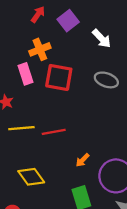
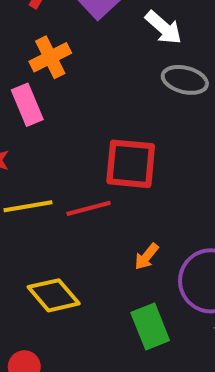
red square: (59, 77) -> (131, 164), moved
gray ellipse: (106, 80) -> (185, 80), moved

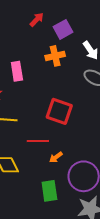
orange cross: (50, 57) -> (55, 56), moved
red line: (89, 208) -> (38, 141), moved

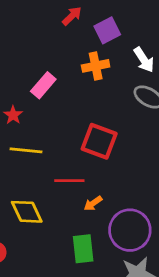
pink rectangle: (17, 71) -> (43, 85), turned 48

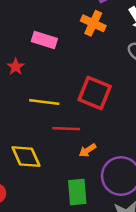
orange cross: (96, 66) -> (93, 23), turned 35
pink rectangle: (43, 85) -> (44, 40), turned 65
yellow line: (26, 150) -> (44, 102), moved

